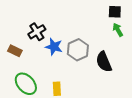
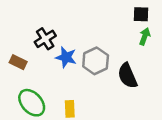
green arrow: (118, 30) -> (145, 36), turned 48

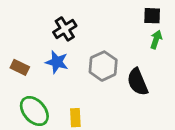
black cross: (45, 39) -> (65, 29), moved
blue star: (66, 57) -> (57, 62), moved

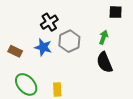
green arrow: (156, 40) -> (104, 37), moved
gray hexagon: (103, 66) -> (69, 41), moved

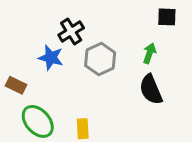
blue star: (43, 47) -> (51, 58), moved
brown rectangle: (15, 51) -> (16, 85), moved

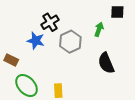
green arrow: (149, 53) -> (99, 29), moved

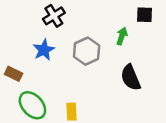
black cross: (50, 22) -> (54, 16), moved
blue star: (36, 41) -> (44, 50), turned 30

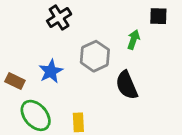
blue star: (44, 50) -> (51, 71), moved
black semicircle: (131, 78) -> (127, 85), moved

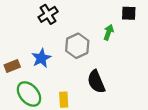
brown rectangle: (15, 81) -> (12, 66), turned -48
black semicircle: (127, 85) -> (96, 82), moved

